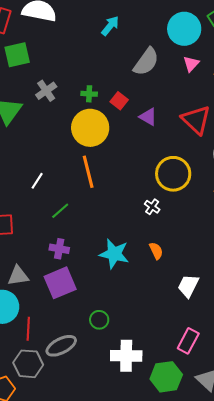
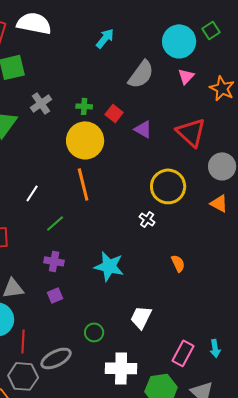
orange semicircle: (156, 251) -> (178, 263), moved
purple square: (60, 283) -> (55, 295), size x0.5
white trapezoid: (188, 286) -> (141, 317), moved

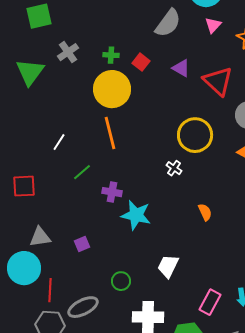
purple triangle: (143, 129) -> (181, 68), moved
purple cross: (54, 261) -> (112, 192), moved

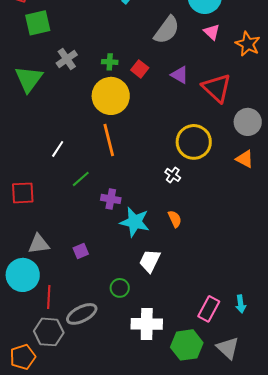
pink triangle: (213, 25) -> (212, 32), turned -30
orange semicircle: (205, 212) -> (175, 219), moved
white trapezoid: (168, 266) -> (150, 261), moved

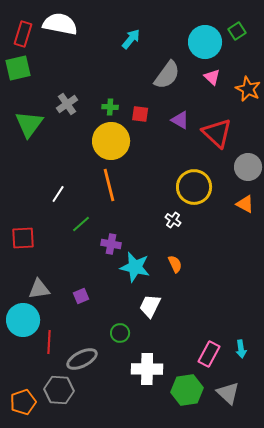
green square: (38, 23) -> (18, 68), moved
red square: (140, 69) -> (140, 114), turned -30
gray hexagon: (49, 332) -> (59, 390), moved

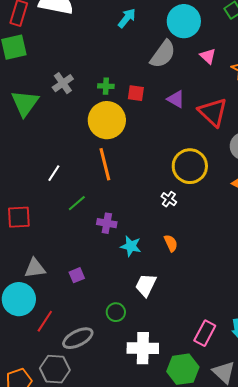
cyan circle: (205, 42) -> (184, 21), moved
cyan star: (135, 267) -> (131, 246), size x0.7
red line: (49, 342) -> (45, 321), turned 30

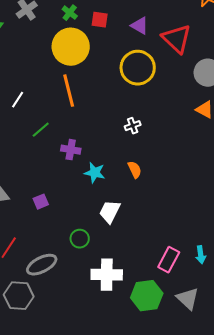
green cross: (106, 86) -> (70, 13), turned 35
yellow circle: (190, 166) -> (138, 68), moved
white cross: (169, 199) -> (133, 126), turned 35

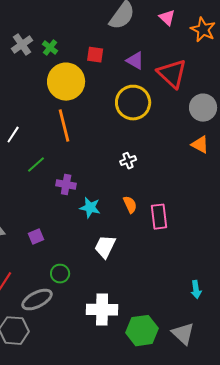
green cross: (70, 13) -> (50, 48), moved
green circle: (80, 239) -> (60, 274), moved
pink rectangle: (169, 260) -> (159, 217), moved, turned -35

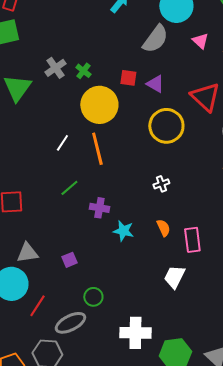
purple triangle: (135, 61) -> (155, 84), moved
white line: (13, 135) -> (62, 143), moved
white trapezoid: (105, 247) -> (174, 277), moved

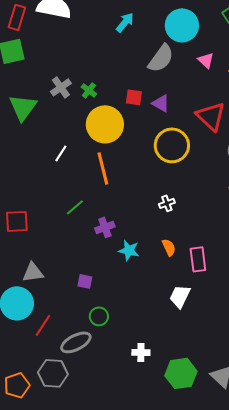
white line: (62, 143) -> (61, 153), moved
purple cross: (99, 208) -> (105, 227), turned -30
purple square: (69, 260) -> (85, 281), moved, turned 35
white cross: (135, 333) -> (141, 352), size x0.6

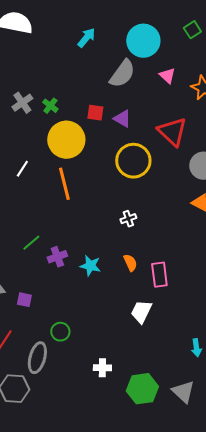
green line: (75, 207) -> (31, 243), moved
purple cross: (105, 227) -> (57, 257), moved
purple square: (85, 281) -> (24, 300), moved
gray ellipse: (76, 342) -> (37, 358), turned -48

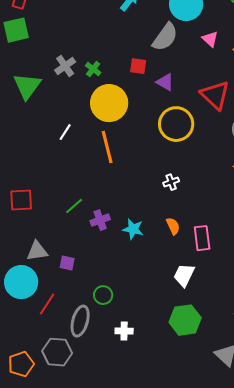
red square: (95, 113) -> (138, 66), moved
white cross: (102, 368) -> (124, 331), moved
green hexagon: (142, 389) -> (185, 320), moved

